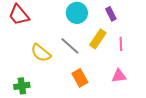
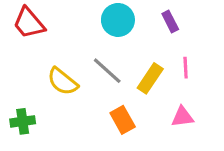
yellow rectangle: (98, 39) -> (150, 78), moved
green cross: (22, 86) -> (23, 121), moved

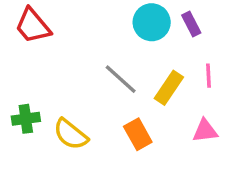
cyan circle: (118, 20) -> (152, 22), moved
yellow semicircle: (63, 81) -> (71, 134), moved
green cross: (23, 121) -> (26, 119), moved

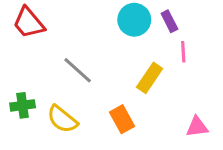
pink line: (208, 76) -> (183, 52), moved
gray line: (121, 79) -> (78, 70), moved
pink triangle: (205, 131) -> (197, 127), moved

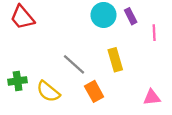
pink line: (183, 52) -> (154, 33), moved
gray line: (78, 70) -> (74, 64), moved
yellow rectangle: (150, 78) -> (115, 60), turned -50

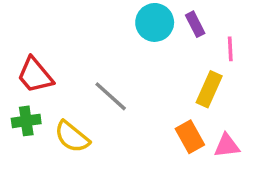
red trapezoid: (22, 17) -> (35, 75), moved
yellow rectangle: (115, 60) -> (209, 89), moved, turned 40
orange rectangle: (94, 91) -> (190, 137), moved

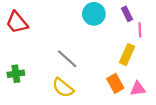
purple rectangle: (195, 24) -> (127, 14), moved
red trapezoid: (35, 75) -> (17, 22), moved
yellow semicircle: (72, 137) -> (63, 88), moved

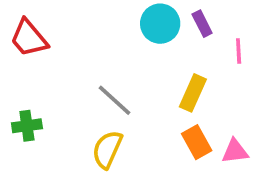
purple rectangle: (127, 14) -> (202, 24), moved
yellow rectangle: (127, 55) -> (193, 93), moved
yellow semicircle: (63, 88) -> (107, 149), turned 75

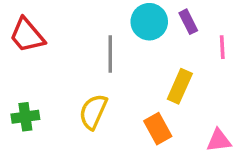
gray line: (115, 100) -> (110, 54), moved, turned 48
orange rectangle: (197, 142) -> (158, 129), moved
yellow semicircle: (107, 149) -> (93, 112), moved

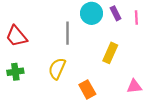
red trapezoid: (27, 35) -> (16, 36), moved
pink line: (222, 47) -> (136, 17), moved
orange rectangle: (158, 129) -> (87, 89), moved

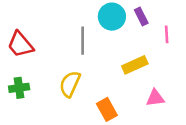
pink line: (136, 17) -> (167, 34), moved
yellow rectangle: (110, 53) -> (135, 65), turned 42
pink triangle: (134, 86) -> (155, 98), moved

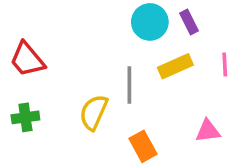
pink line: (167, 34) -> (225, 65), moved
gray line: (83, 41) -> (129, 85), moved
yellow rectangle: (135, 65) -> (175, 66), moved

